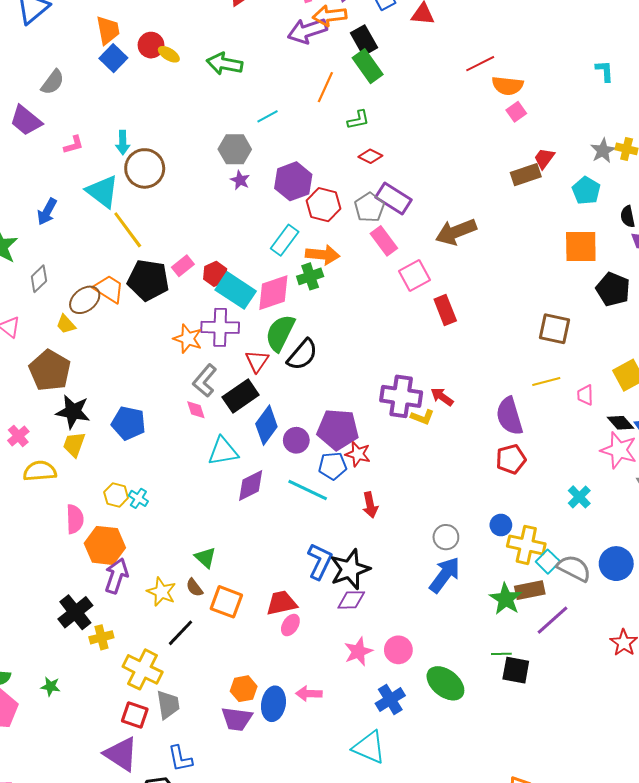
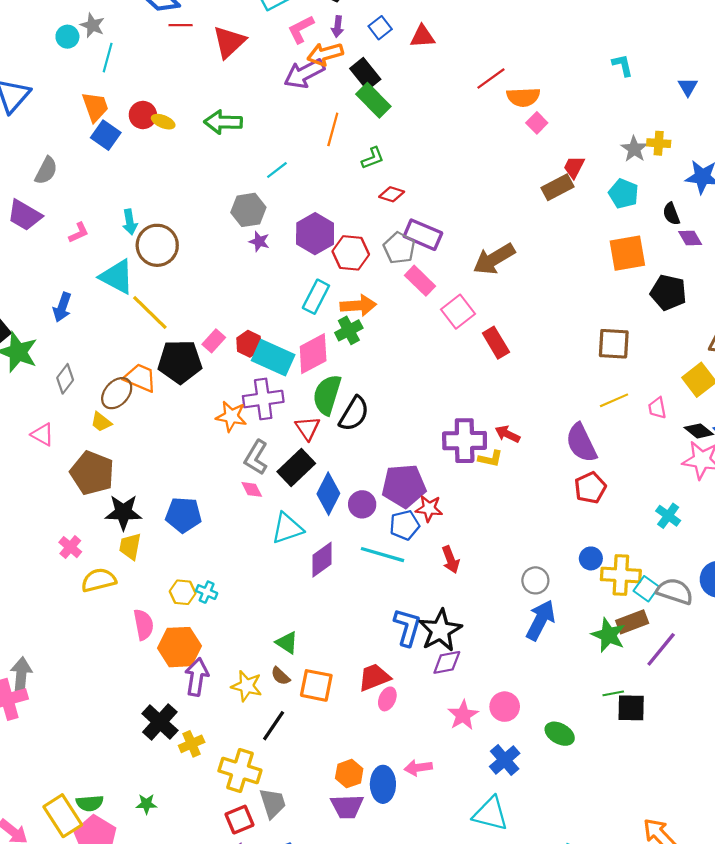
green ellipse: (445, 683) -> (560, 734), size x0.7
red square: (135, 715) -> (240, 820), turned -32

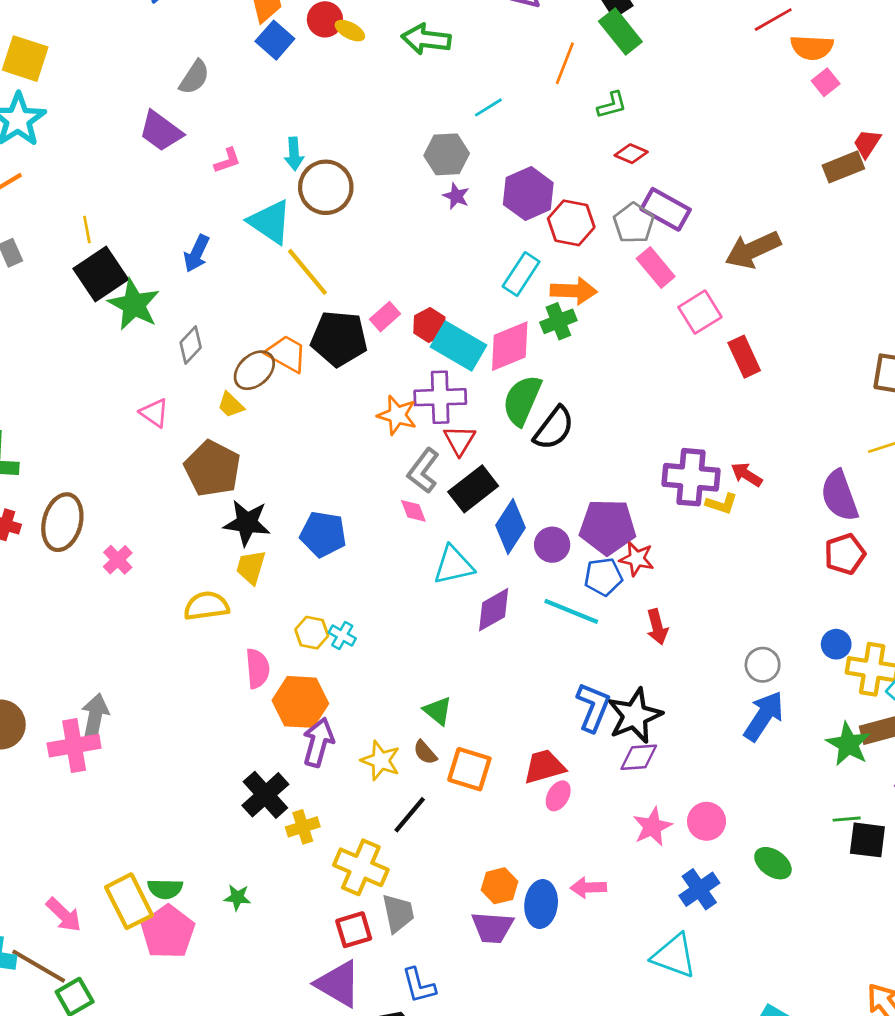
red triangle: (308, 428) -> (459, 440), moved
pink cross: (70, 547) -> (118, 560), moved

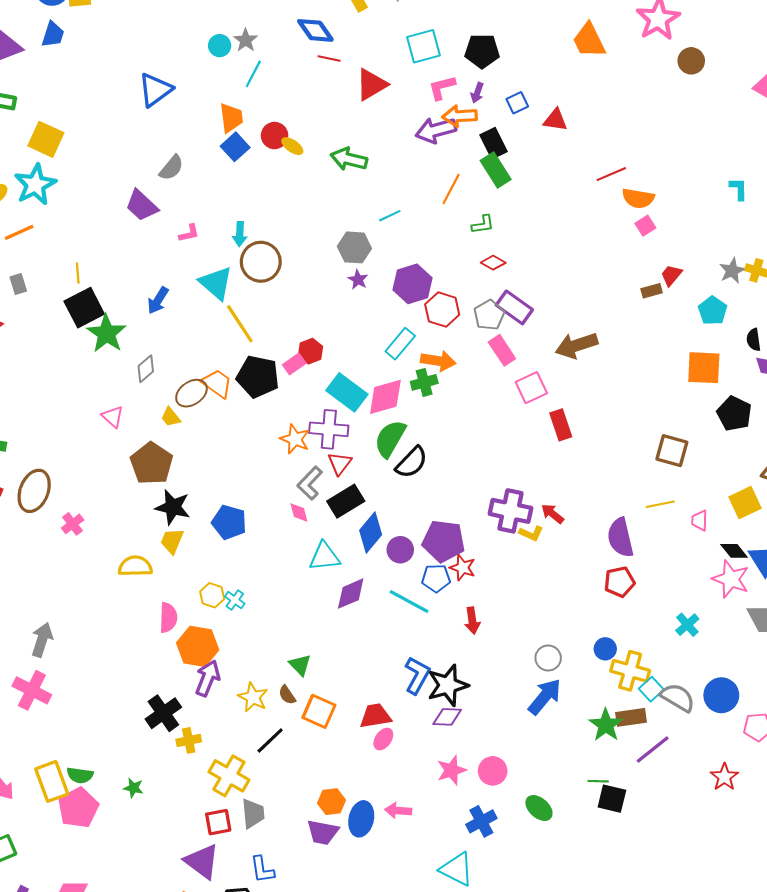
brown rectangle: (843, 167) -> (652, 291), size x0.7
red hexagon: (429, 325) -> (311, 351), moved
pink cross: (74, 746) -> (32, 690), moved, turned 30

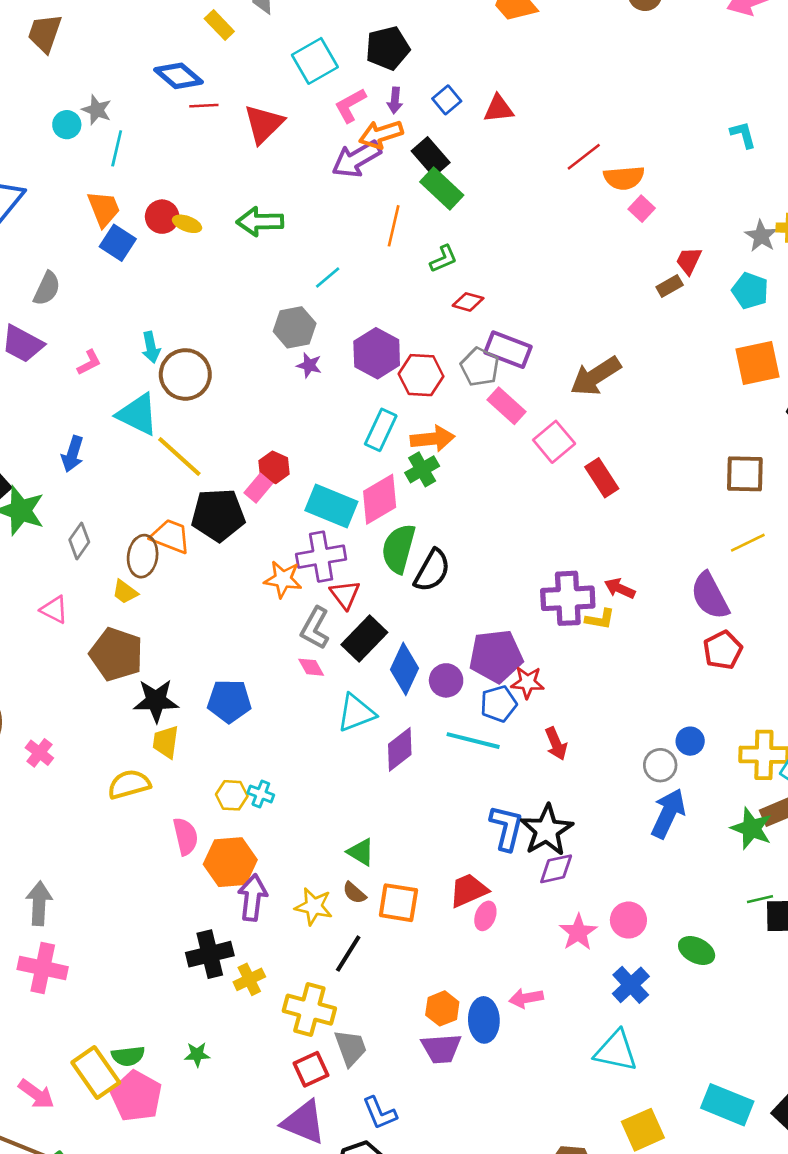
brown ellipse: (191, 393) -> (143, 556), turned -32
blue circle: (605, 649) -> (690, 741), moved
black cross: (163, 713) -> (210, 954), turned 36

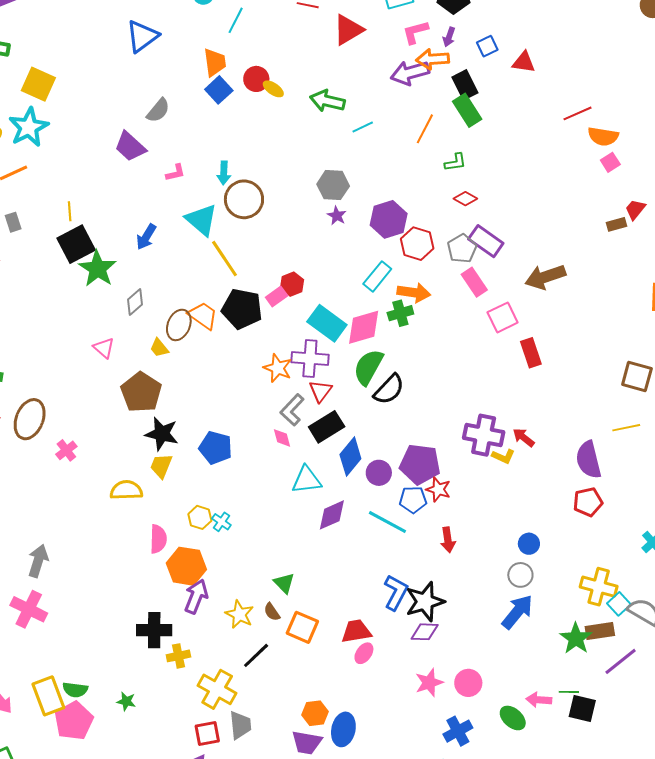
cyan line: (328, 278) -> (363, 127), moved
blue circle: (690, 741) -> (529, 544), moved
pink arrow: (526, 998) -> (539, 700), moved

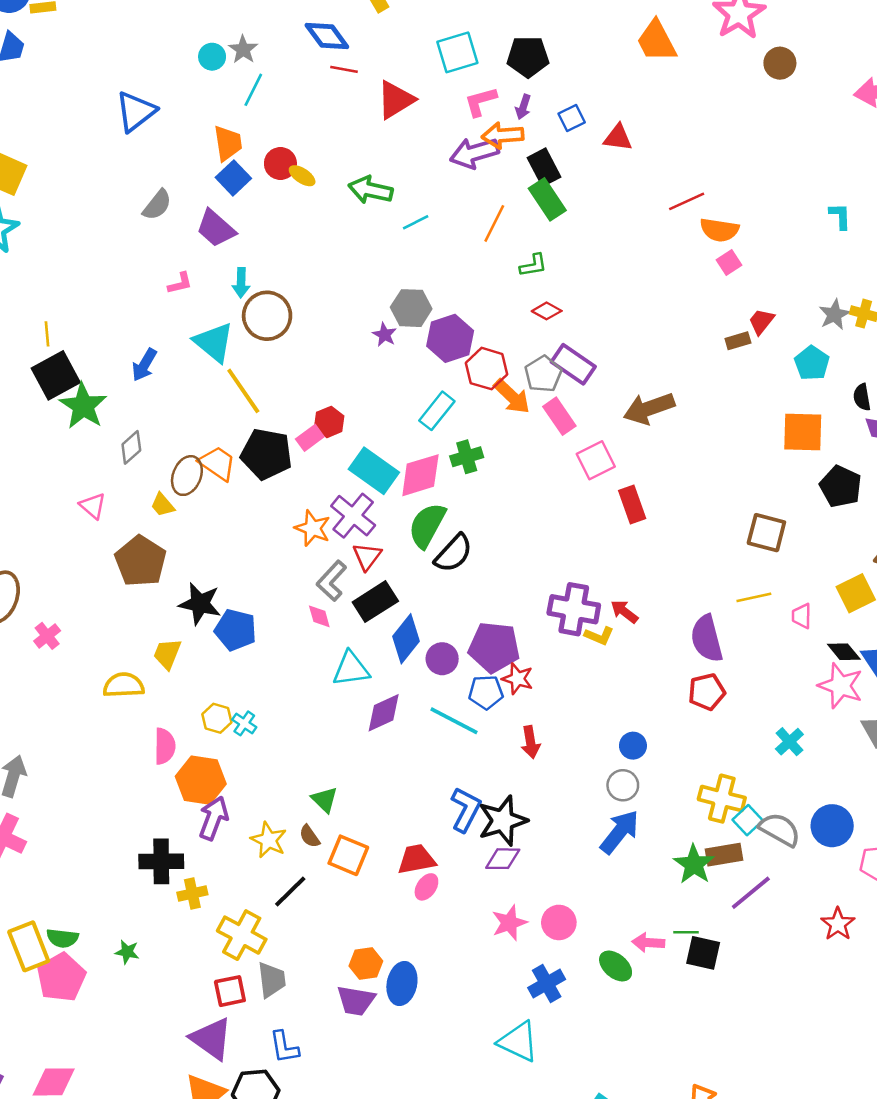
purple trapezoid: (130, 147) -> (216, 228), moved
gray hexagon: (333, 185) -> (411, 308), moved
orange arrow: (414, 293) -> (512, 396), moved, turned 36
purple cross: (310, 359) -> (353, 516), turned 36
black star: (162, 434) -> (200, 604), moved

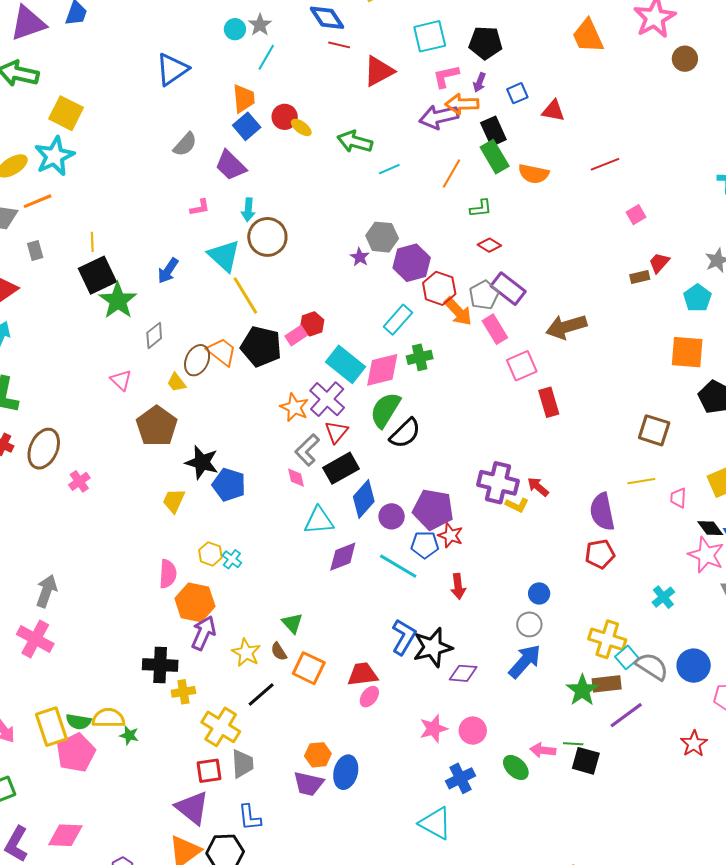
orange semicircle: (719, 230) -> (534, 174), moved
yellow semicircle: (124, 685) -> (108, 718), moved
purple diamond: (503, 859) -> (463, 673), moved

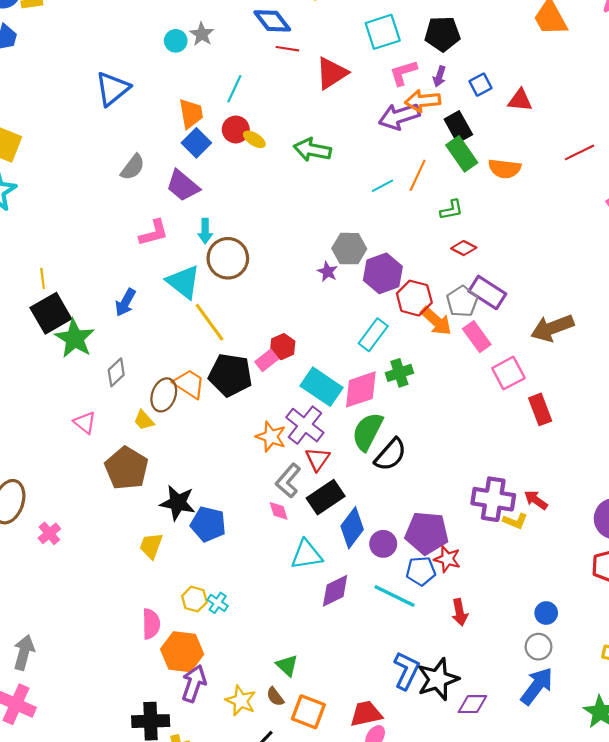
cyan line: (266, 57) -> (234, 89), moved
cyan line: (389, 169) -> (383, 186), moved
pink L-shape: (200, 207) -> (154, 233), size x1.4

